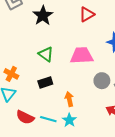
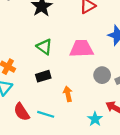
red semicircle: (25, 117) -> (22, 112), turned 30
cyan star: (69, 120) -> (95, 119), moved

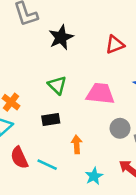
cyan star: (95, 119) -> (94, 176), moved

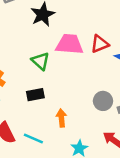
red triangle: (115, 45) -> (100, 44), moved
pink trapezoid: (100, 94) -> (69, 44), moved

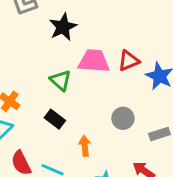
black rectangle: (35, 95) -> (55, 119), turned 48
gray circle: (103, 101) -> (123, 118), moved

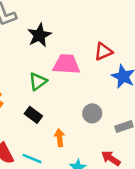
red triangle: (129, 61) -> (103, 52), moved
green triangle: (61, 80) -> (38, 81), turned 42

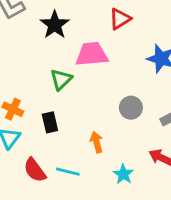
red triangle: (103, 52) -> (120, 19), moved
black rectangle: (33, 115) -> (50, 122), moved, turned 49

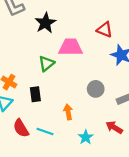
red triangle: (120, 19) -> (105, 30), moved, turned 49

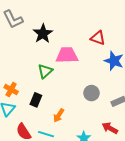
black rectangle: (35, 94) -> (36, 100), turned 32
orange arrow: (68, 112) -> (59, 115), moved, turned -136

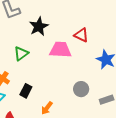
red triangle: (98, 38) -> (81, 35), moved
green triangle: (45, 71) -> (21, 53), moved

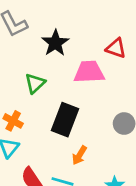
black rectangle: (26, 91) -> (65, 120), moved, size x1.6

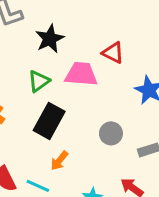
green triangle: (35, 83) -> (39, 81), moved

